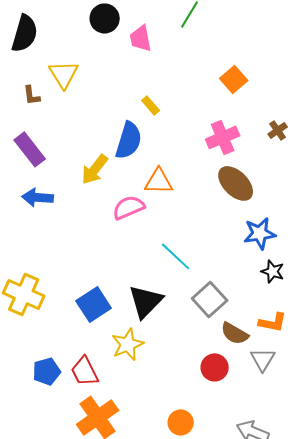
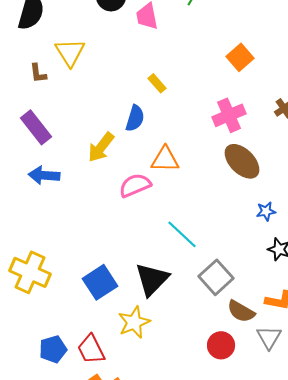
blue semicircle: (129, 140) -> (135, 118), size x0.7
blue star: (260, 233) -> (266, 211), size x0.6

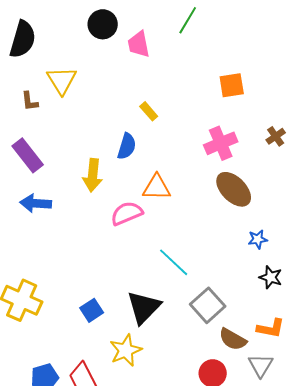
orange square: (240, 57) -> (232, 85), turned 32
yellow arrow: (101, 147) -> (93, 175), turned -32
blue square: (100, 282) -> (92, 310), size x0.7

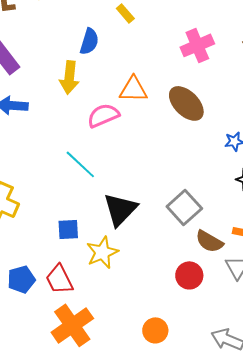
blue semicircle: (127, 146) -> (89, 41), moved
brown ellipse: (234, 189) -> (186, 103), moved
cyan line: (174, 262) -> (80, 164), moved
blue square: (92, 310) -> (68, 229), moved, turned 30

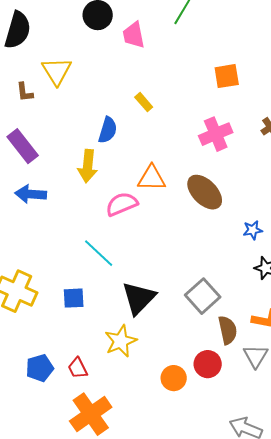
blue square: (68, 229) -> (74, 298), moved
brown semicircle: (209, 241) -> (228, 330), turned -132
red trapezoid: (59, 279) -> (78, 368), size x0.7
orange circle: (155, 330) -> (174, 378), moved

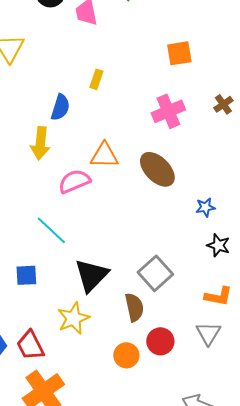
yellow rectangle: (144, 102) -> (96, 79), turned 60
brown semicircle: (228, 330) -> (134, 307), moved
red trapezoid: (78, 368) -> (30, 345), size x1.4

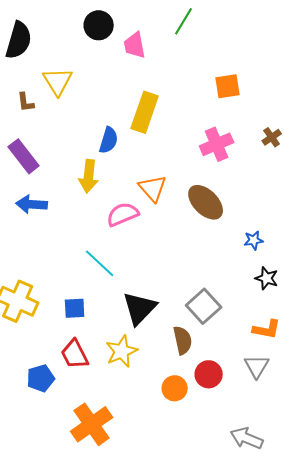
yellow rectangle: (96, 79) -> (145, 112), size x2.0
orange triangle: (104, 155) -> (153, 188), turned 48
red trapezoid: (30, 345) -> (75, 354), moved

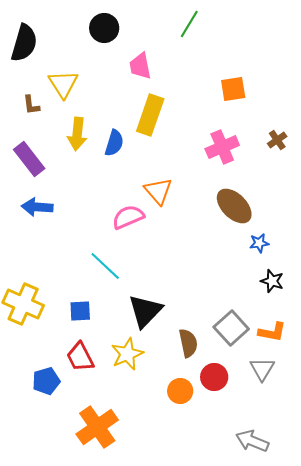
pink trapezoid: (135, 45) -> (140, 66), moved
yellow arrow: (89, 176) -> (77, 134), moved
brown ellipse: (206, 202) -> (234, 206), moved
gray square: (204, 306) -> (231, 328), moved

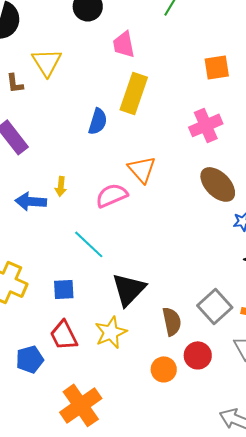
yellow arrow: (77, 134) -> (61, 186), moved, size x0.6
blue arrow: (37, 207) -> (31, 201), moved

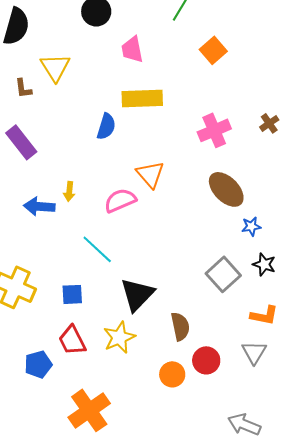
orange square: (217, 67) -> (213, 50), moved, turned -32
yellow rectangle: (134, 93) -> (142, 98), turned 69
gray square: (215, 306) -> (223, 274), moved

